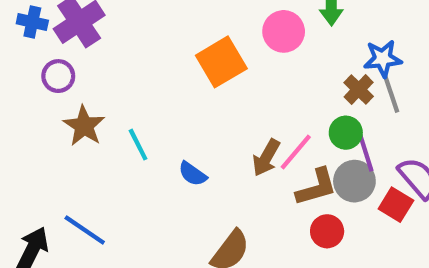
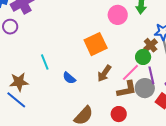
orange square: (221, 62) -> (96, 44), moved
brown star: (84, 126) -> (19, 82), moved, turned 30
green circle: (346, 133) -> (143, 57), moved
pink line: (296, 152) -> (130, 72), moved
red circle: (327, 231) -> (119, 114), moved

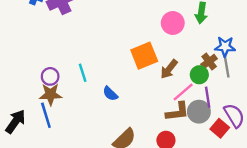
purple circle: (10, 27) -> (50, 76), moved
brown arrow: (104, 73) -> (169, 69), moved
blue line: (16, 100) -> (46, 115), turned 30

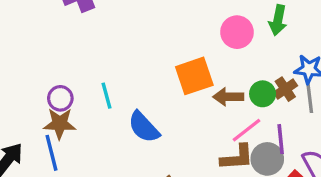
brown arrow: (169, 69) -> (228, 97), turned 48
green circle: (199, 75) -> (263, 94), moved
blue semicircle: (110, 94) -> (144, 127), size x1.5

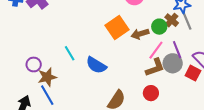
purple circle: (60, 98) -> (34, 65), moved

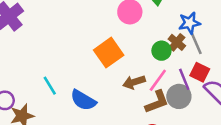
brown arrow: (140, 34) -> (134, 82), moved
red square: (193, 73) -> (200, 72), moved

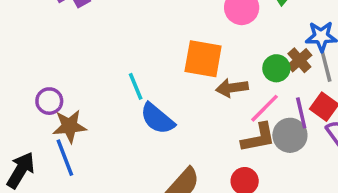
orange square: (109, 53) -> (203, 59), turned 36
brown arrow: (134, 82) -> (232, 88), moved
cyan line: (50, 86) -> (136, 86), moved

